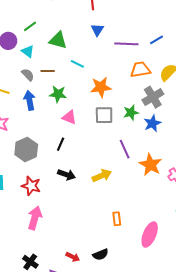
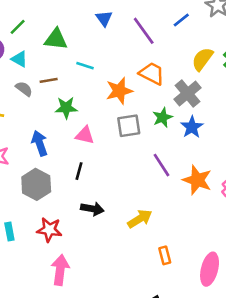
purple line: (126, 44) -> (144, 31), turned 60
orange trapezoid: (140, 70) -> (152, 73), moved, turned 45
blue arrow: (30, 100) -> (40, 143), moved
yellow arrow: (102, 176) -> (140, 219), moved

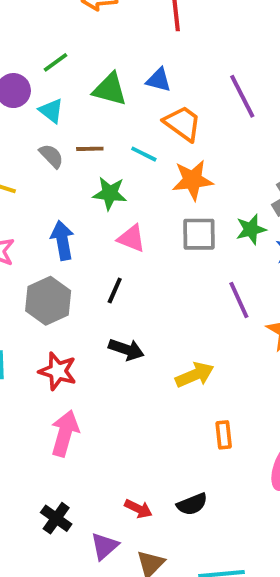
blue triangle: (104, 18) -> (159, 80), moved, turned -48
cyan line: (85, 66) -> (144, 154), moved
orange trapezoid: (152, 73) -> (183, 123), moved

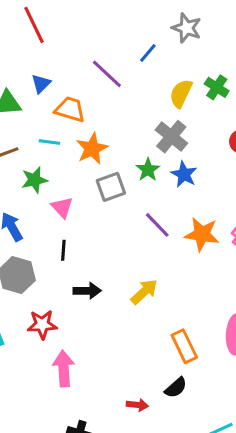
blue triangle: (159, 80) -> (41, 84), turned -40
pink triangle: (131, 238) -> (62, 207), turned 45
orange rectangle: (224, 435) -> (184, 346), moved, size x1.5

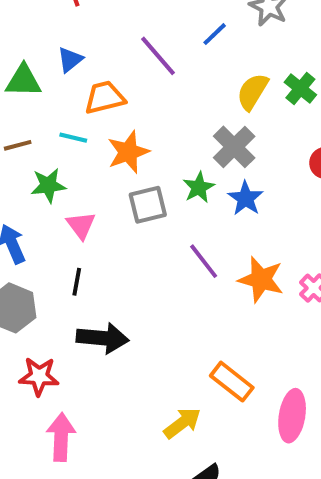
orange trapezoid: (70, 109) -> (105, 97), turned -36
black arrow: (87, 291) -> (103, 338), size x1.4
yellow arrow: (144, 292) -> (182, 423), moved
orange rectangle: (184, 346) -> (232, 382), moved, turned -32

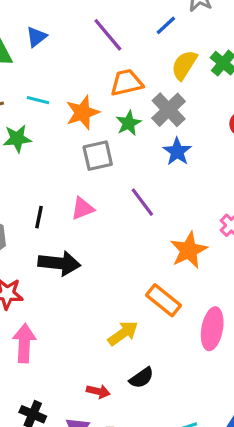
blue line: (215, 34) -> (166, 25), moved
orange trapezoid: (105, 97) -> (127, 83), moved
green star: (199, 187) -> (129, 123), moved
pink triangle: (81, 225) -> (82, 208), moved, turned 45
orange star: (261, 279) -> (189, 250), moved, turned 30

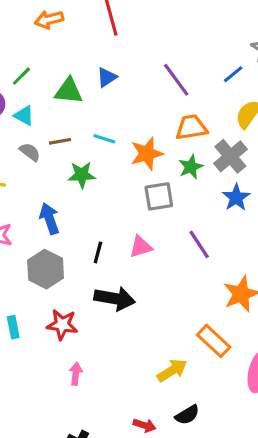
pink arrow: (24, 343) -> (76, 374), size x0.6

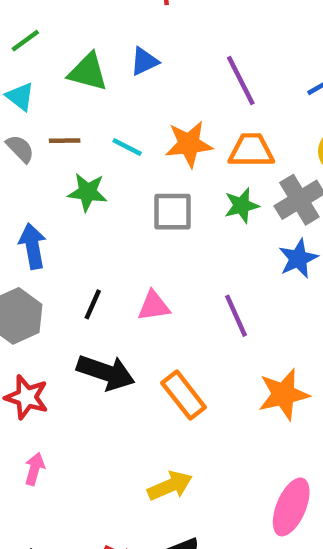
orange star: (147, 154) -> (189, 144), moved
gray square: (159, 196) -> (173, 212), moved
orange rectangle: (214, 341) -> (184, 395), moved

